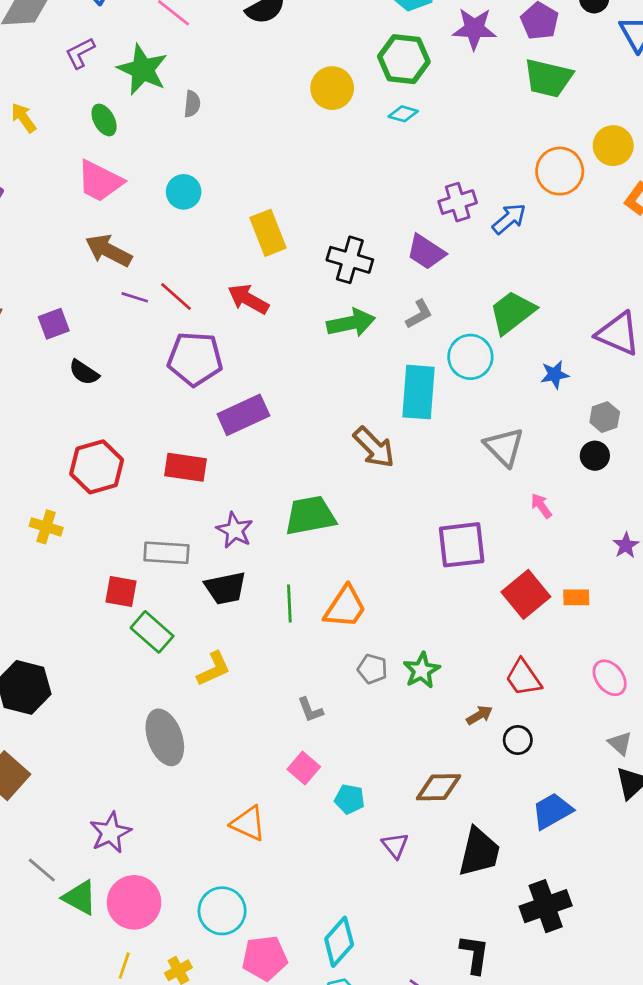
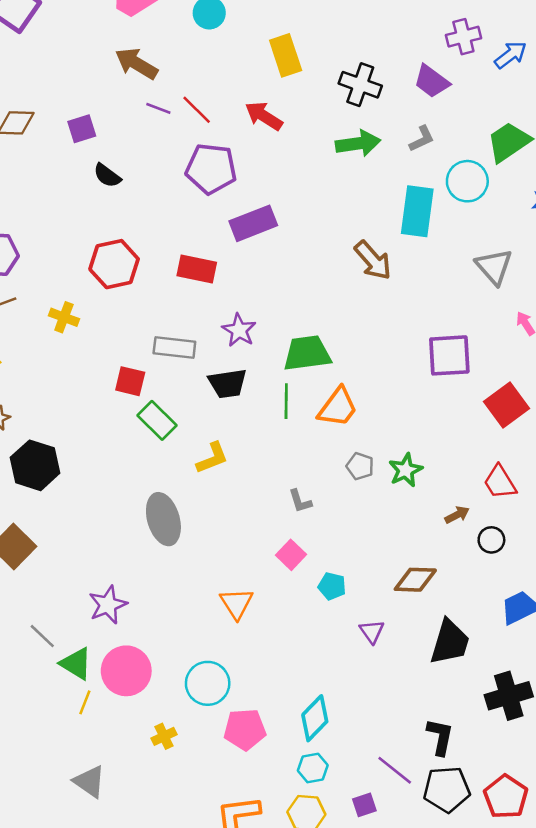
green trapezoid: (310, 515) -> (307, 353), moved
orange triangle: (248, 823) -> (237, 603), turned 30
yellow line: (124, 966) -> (85, 702), moved

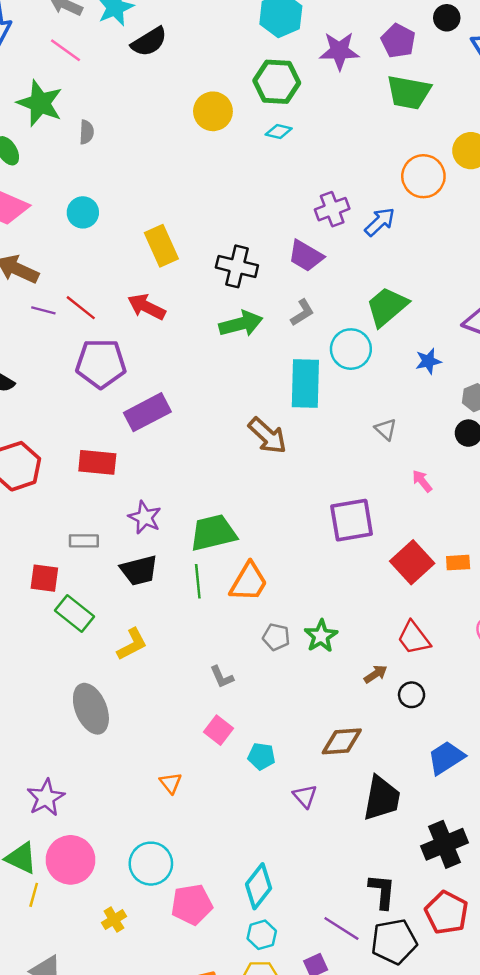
gray triangle: (494, 267) -> (386, 429), size x0.6
gray rectangle: (174, 348) -> (84, 541), size x0.7
orange triangle: (237, 603) -> (171, 783), size x0.7
red pentagon: (506, 797) -> (447, 913), moved

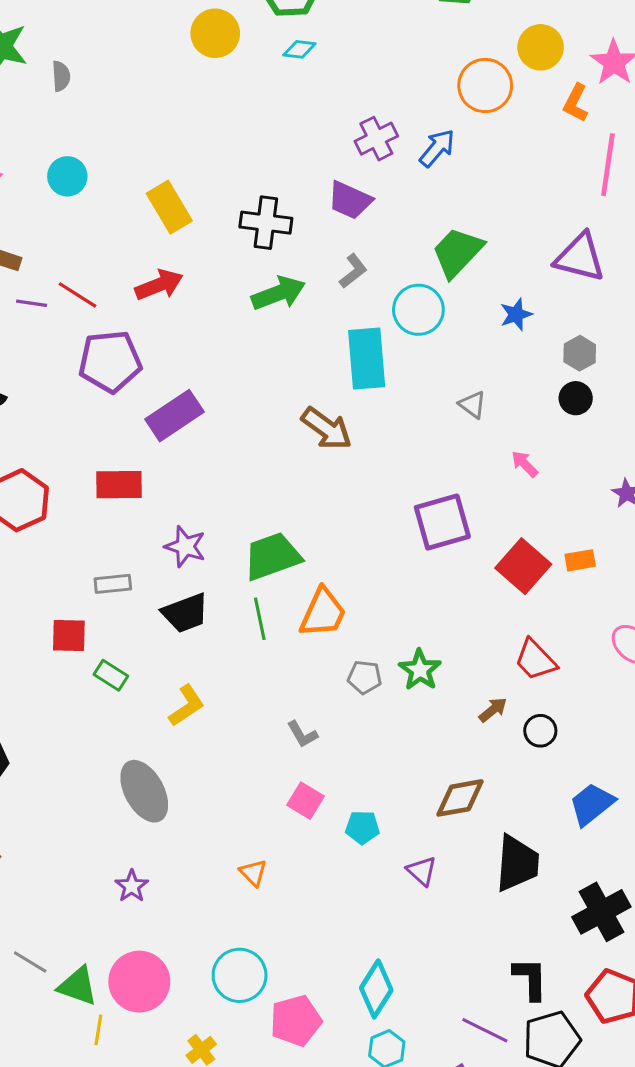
red arrow: (146, 307) -> (159, 285), turned 138
green rectangle: (74, 613) -> (111, 675), size x0.7
purple star: (46, 798) -> (132, 886), moved, size x0.7

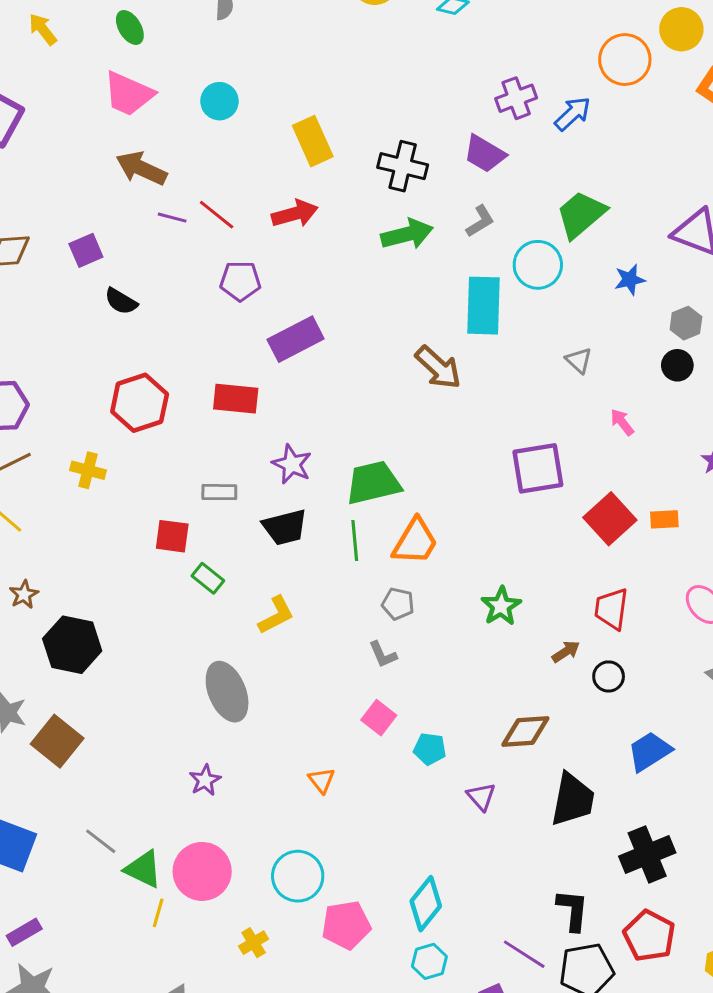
purple pentagon: (110, 361) -> (240, 281), size x0.7
red trapezoid: (535, 660) -> (611, 609), turned 45
gray pentagon: (365, 677) -> (398, 604), moved

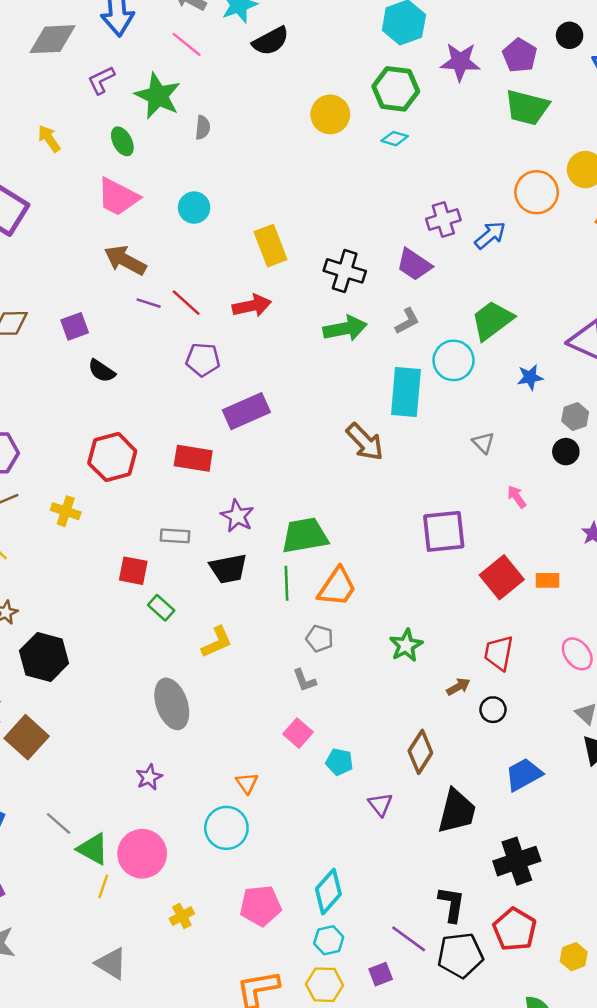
brown diamond: (525, 732) -> (420, 752), turned -57
cyan circle: (298, 876) -> (226, 828), moved

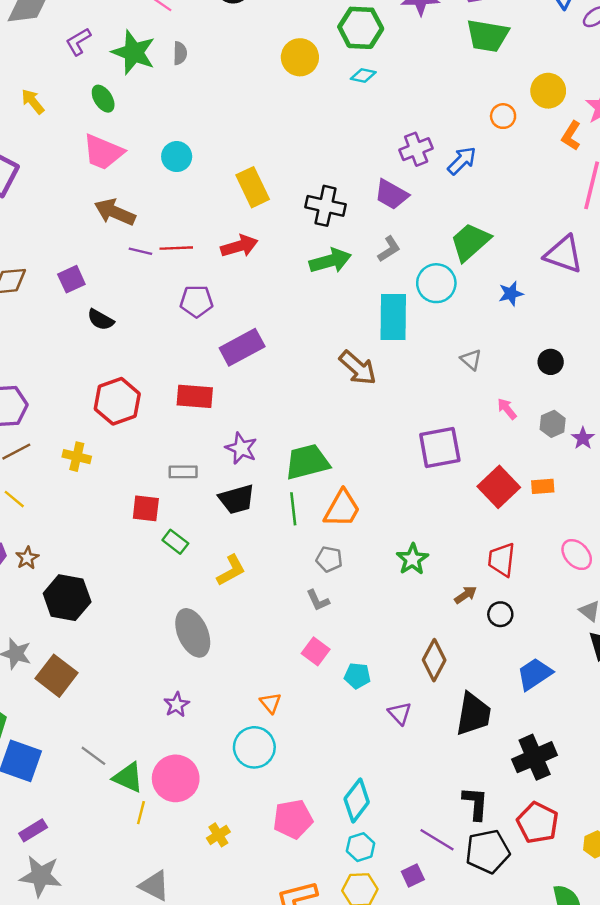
gray semicircle: (203, 128) -> (180, 53), moved
orange circle: (537, 192) -> (503, 116), size x0.6
red line: (186, 303) -> (176, 248), turned -40
gray hexagon: (575, 417) -> (553, 424), moved

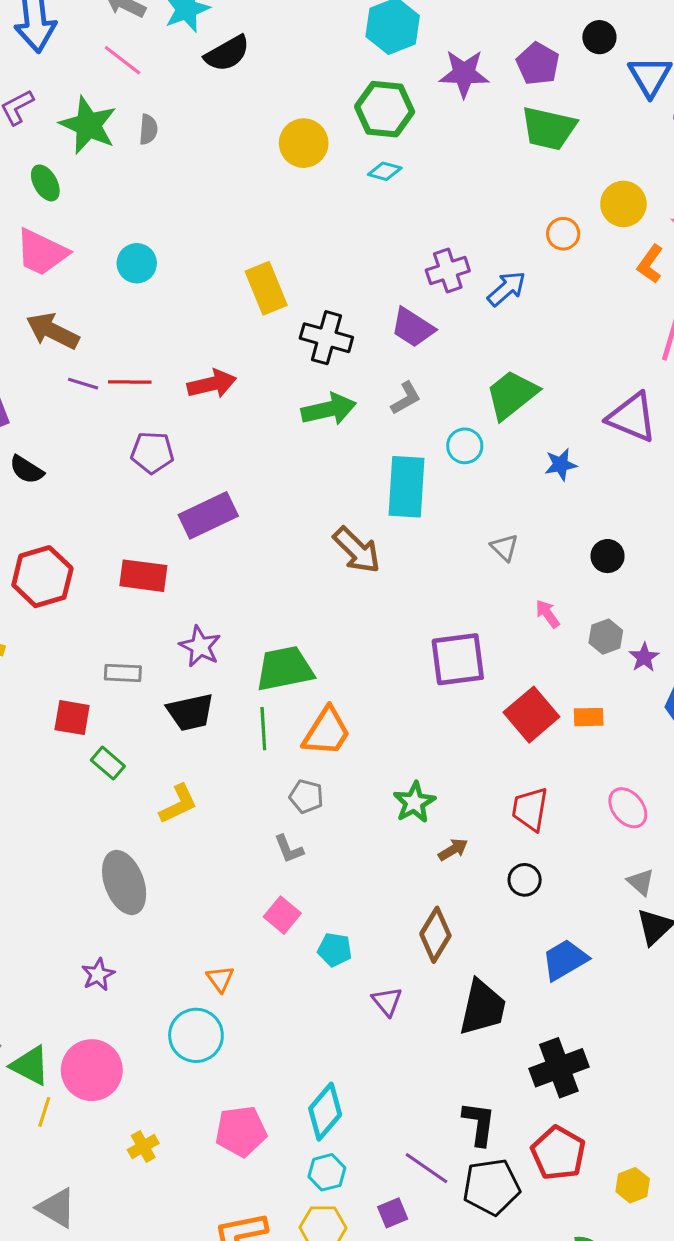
yellow rectangle: (253, 187) -> (266, 288), moved
cyan circle: (436, 283) -> (465, 446), size x0.7
brown arrow: (466, 595) -> (453, 850), moved

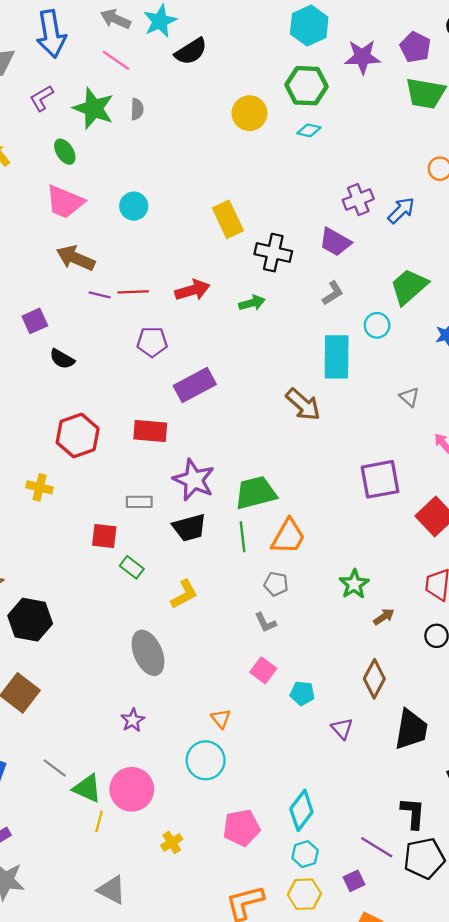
green arrow: (329, 409) -> (252, 303), moved, size x0.7
purple star: (200, 646) -> (194, 480), size x1.4

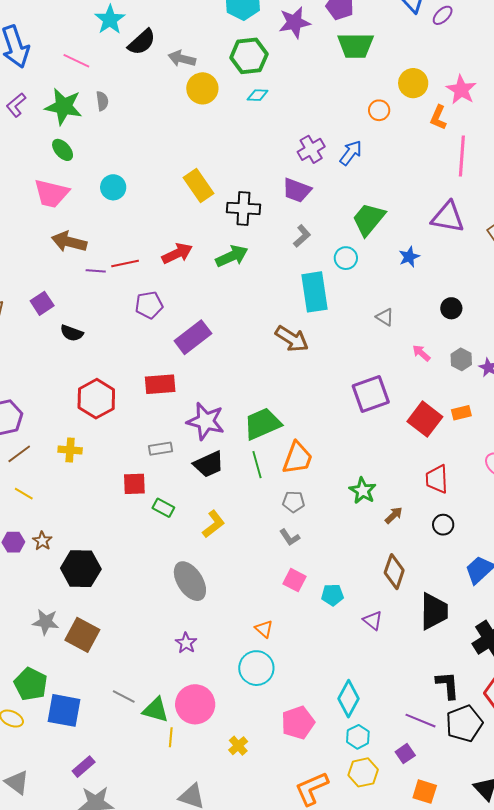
gray arrow: (115, 19) -> (182, 59), moved
green ellipse: (65, 152) -> (63, 150), moved
green arrow: (252, 303) -> (232, 256), size x1.4

